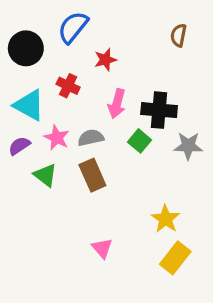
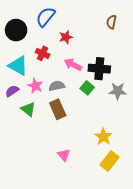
pink arrow: (117, 104) -> (73, 65), turned 102

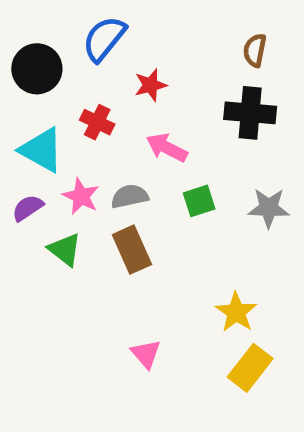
black cross: (99, 69) -> (250, 113), moved
green square: (87, 88) -> (199, 201), turned 32

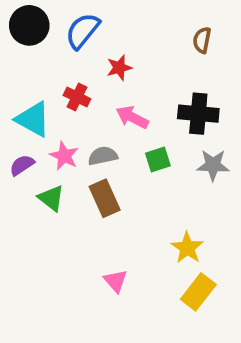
black circle: (37, 69) -> (29, 25), moved
black cross: (250, 113) -> (198, 114), moved

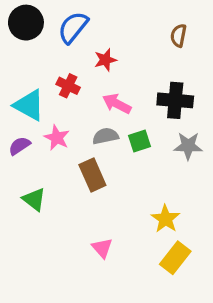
gray semicircle: (103, 156) -> (105, 136), moved
green triangle: (51, 198) -> (34, 199), moved

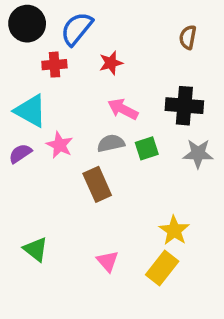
red cross: (68, 86) -> (54, 65), moved, turned -30
green triangle: (34, 199) -> (36, 249), moved
yellow rectangle: (175, 258) -> (162, 268), moved

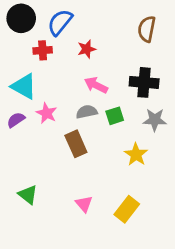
brown semicircle: (188, 37) -> (147, 29), size x1.4
yellow star: (174, 230) -> (136, 155), moved

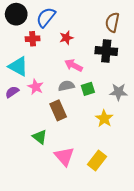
black cross: (144, 82) -> (106, 51), moved
green triangle: (28, 195) -> (40, 137), moved
pink triangle: (84, 204) -> (64, 156), size x1.5

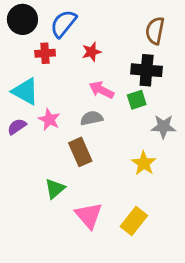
green square: (88, 89) -> (137, 100), moved
green triangle: (40, 137) -> (55, 189), turned 42

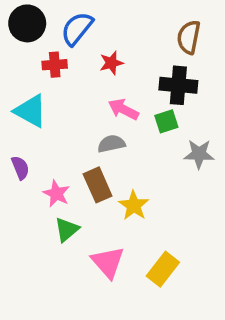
pink star: (49, 120) -> (56, 194), moved
purple semicircle: (17, 127) -> (20, 168), moved, turned 102
yellow star: (144, 163) -> (134, 206), moved

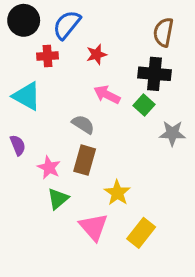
green square: (166, 121) -> (144, 105), turned -30
gray semicircle: (111, 144) -> (83, 124), moved, turned 45
brown rectangle: (98, 185) -> (85, 160), turned 40
yellow star: (134, 206) -> (117, 193), moved

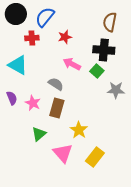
pink star: (49, 167) -> (33, 103), moved

